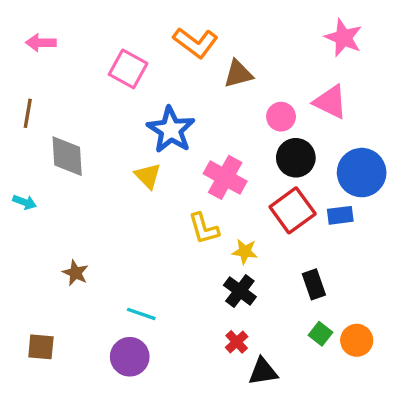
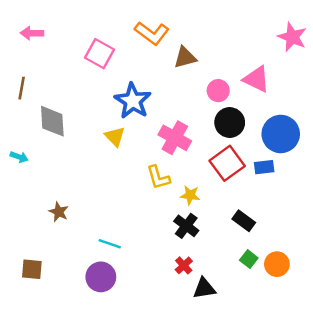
pink star: (344, 38) -> (292, 37), moved
black rectangle: (314, 284) -> (244, 221), turned -35

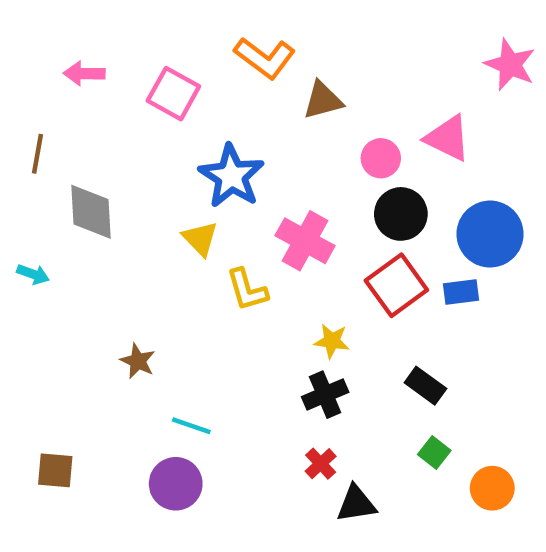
pink arrow: (32, 33) -> (84, 74), moved
yellow L-shape: (158, 177) -> (247, 290), moved
brown star: (59, 212) -> (138, 361), moved
black cross: (186, 226) -> (325, 395), turned 30
orange circle: (277, 264) -> (492, 488), moved

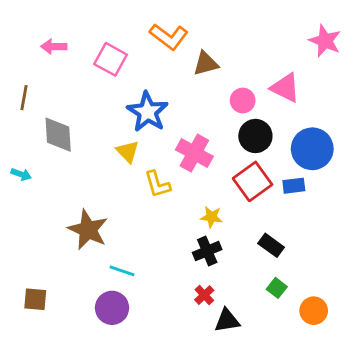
brown star: (138, 361) -> (88, 230), size x1.8

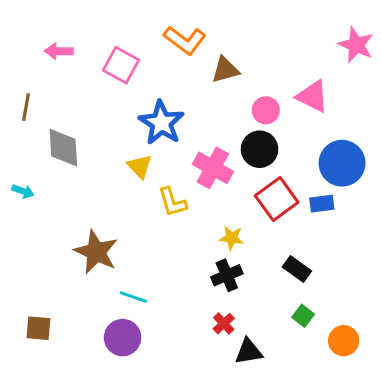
black circle: (255, 136) -> (260, 149), moved

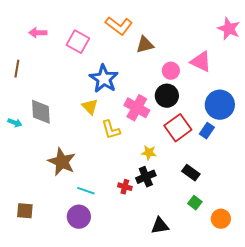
gray diamond: (63, 148) -> (41, 112), moved
blue rectangle: (322, 204) -> (207, 131), turned -49
red cross: (224, 324) -> (125, 187), moved, turned -32

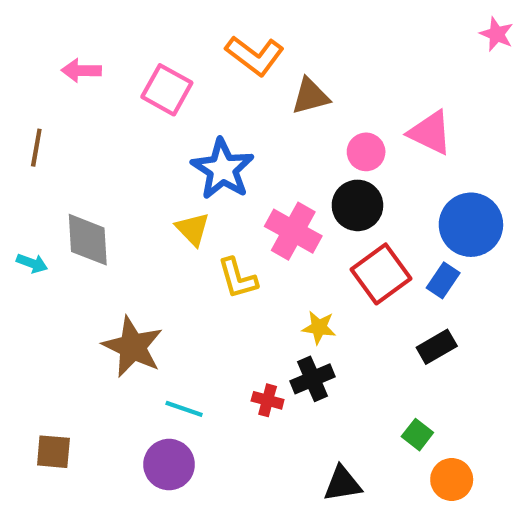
pink star: (229, 29) -> (497, 34), moved, size x0.7
black rectangle: (191, 173) -> (437, 347), moved, turned -66
orange circle: (221, 219) -> (452, 480), moved

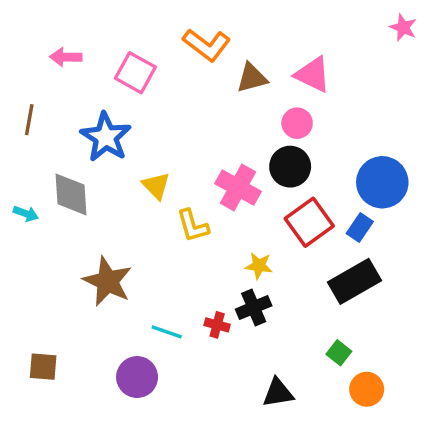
pink triangle: (430, 133) -> (313, 74), moved
blue star: (223, 169) -> (106, 137), moved
black rectangle: (437, 347) -> (354, 281), size x1.6
cyan line: (184, 409) -> (167, 332), moved

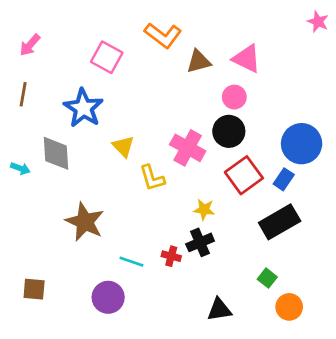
pink arrow: (66, 57) -> (30, 45), moved, turned -50

